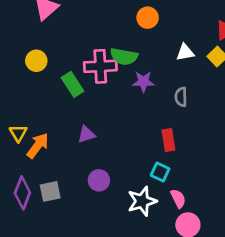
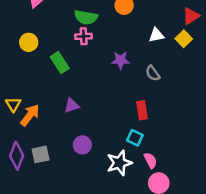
green semicircle: (124, 57) -> (86, 17), moved
pink cross: (100, 66) -> (84, 36), moved, size x0.6
gray semicircle: (181, 97) -> (153, 73), turned -35

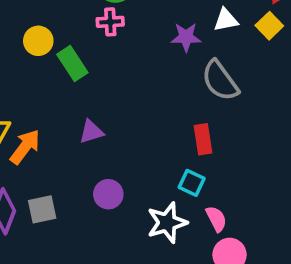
yellow circle: (29, 42) -> (38, 41), moved
purple star: (121, 60) -> (186, 37), moved
gray semicircle: (153, 73) -> (220, 81), size x1.6

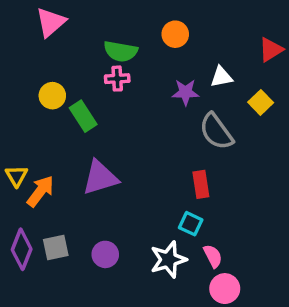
yellow square: (269, 26) -> (261, 102), moved
purple triangle: (91, 132) -> (100, 178), size x1.6
purple circle: (108, 194) -> (105, 254), moved

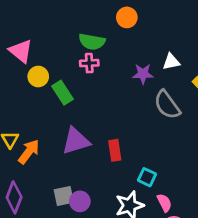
pink triangle: (51, 22) -> (21, 51), moved, turned -40
orange circle: (175, 34) -> (127, 17), moved
red rectangle: (201, 184) -> (115, 150), moved
gray square: (56, 248) -> (64, 196), moved

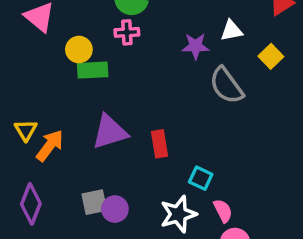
yellow circle: (38, 77) -> (79, 50), moved
green rectangle: (62, 93) -> (93, 70), turned -60

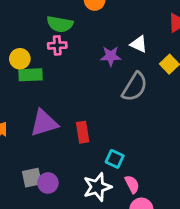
white triangle: (232, 31) -> (139, 44), turned 36
gray semicircle: (226, 86) -> (135, 87), turned -112

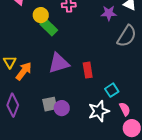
green rectangle: (31, 75) -> (49, 27), turned 48
cyan square: (115, 159) -> (112, 90), turned 32

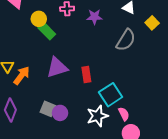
purple star: (109, 13) -> (94, 17), moved
cyan square: (112, 90) -> (111, 95), size x1.6
gray square: (50, 104) -> (48, 109), turned 35

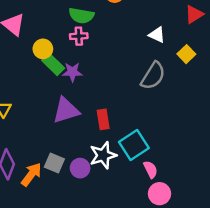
purple star: (94, 17) -> (72, 72), moved
orange arrow: (22, 75) -> (31, 174), moved
purple circle: (60, 113) -> (80, 168), moved
white star: (97, 116) -> (103, 155), moved

